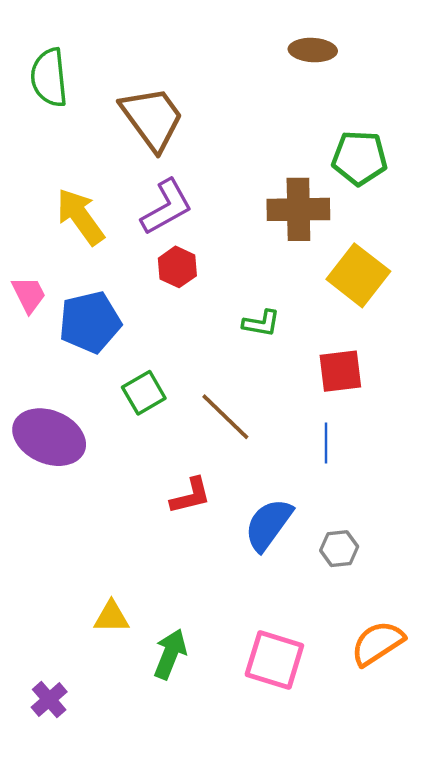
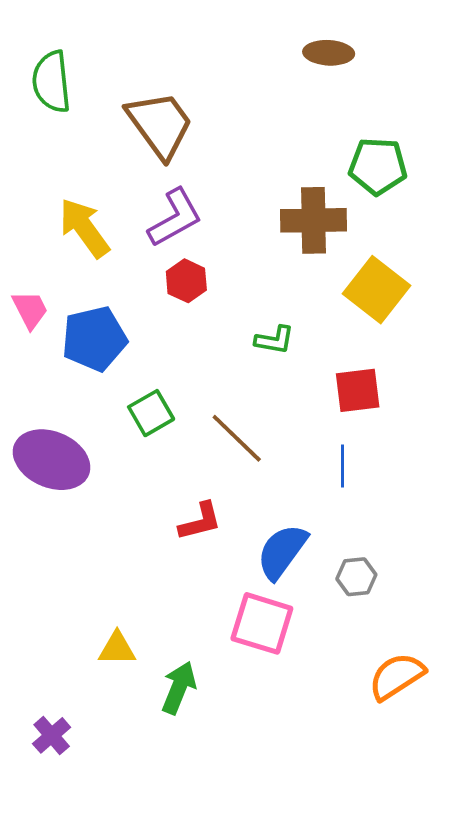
pink square: (274, 660) -> (262, 623), moved

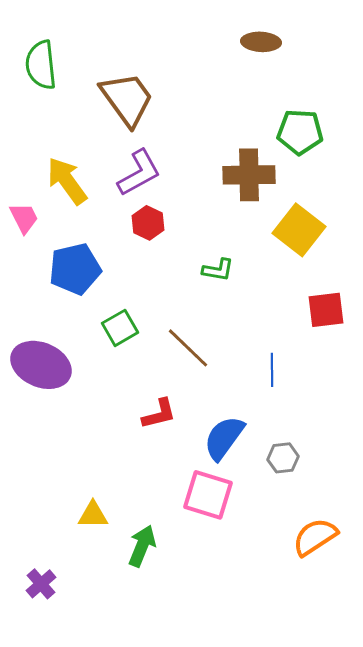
pink trapezoid: (30, 310) -> (24, 218), moved
red square: (358, 390) -> (326, 310), moved

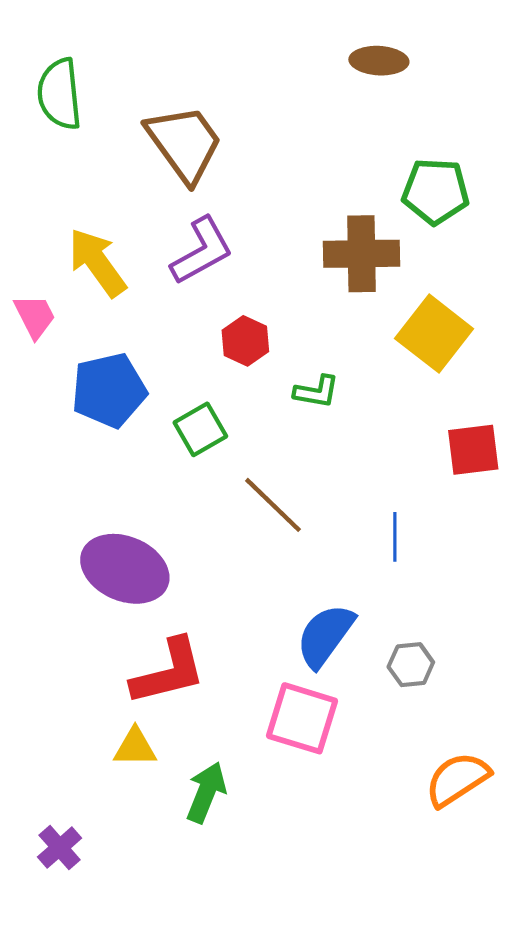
red hexagon: (148, 223) -> (245, 341), moved
green square: (120, 328) -> (200, 429), moved
purple ellipse: (41, 365) -> (125, 569), moved
red L-shape: (159, 414) -> (168, 672), moved, size x1.5

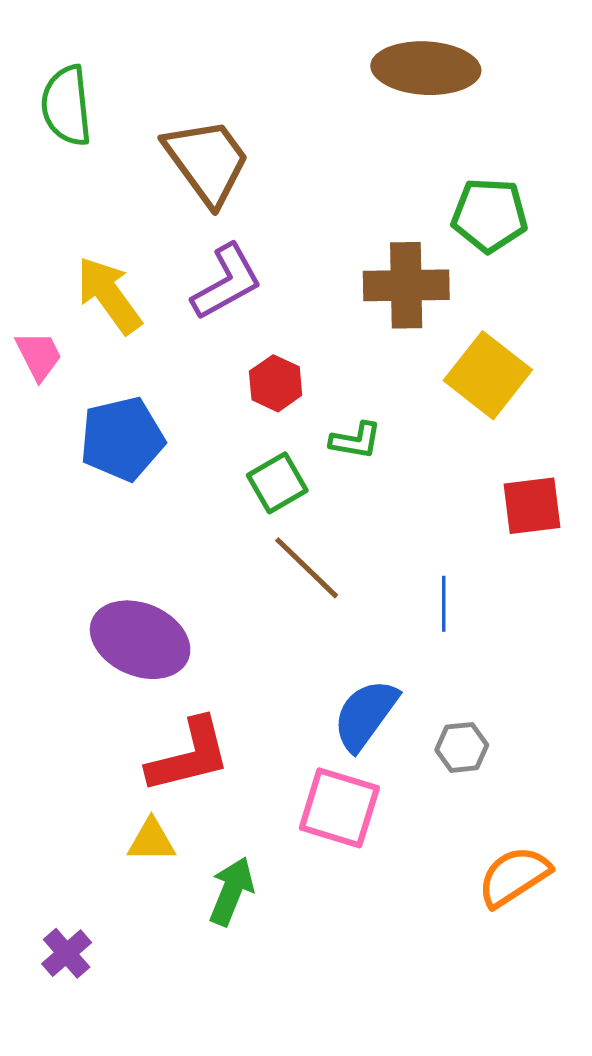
brown ellipse: (379, 61) -> (426, 68), size x1.6
green square: (200, 429) -> (277, 483), moved

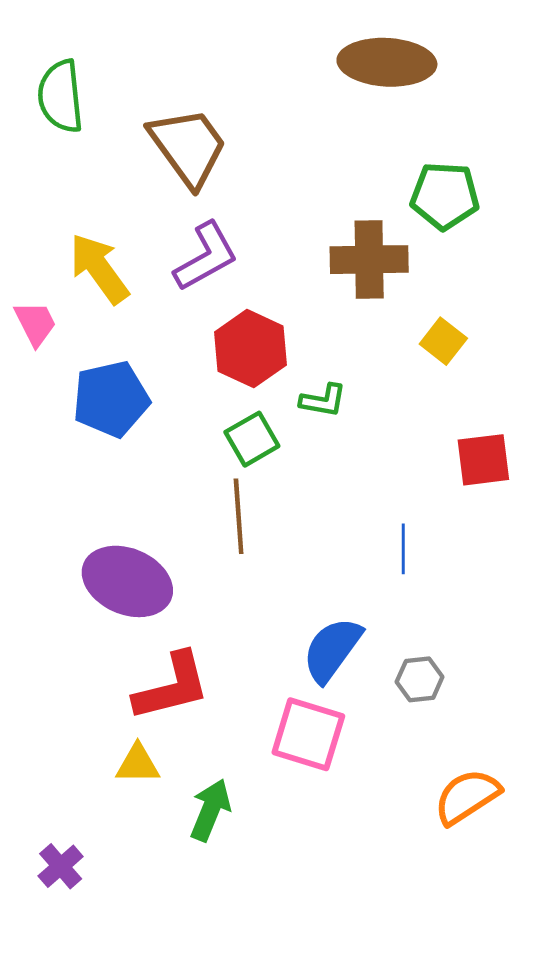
yellow square: (488, 375) -> (443, 341), size x0.6
red hexagon: (276, 383) -> (250, 349), size x1.5
brown line: (307, 568) -> (239, 516), moved, turned 42

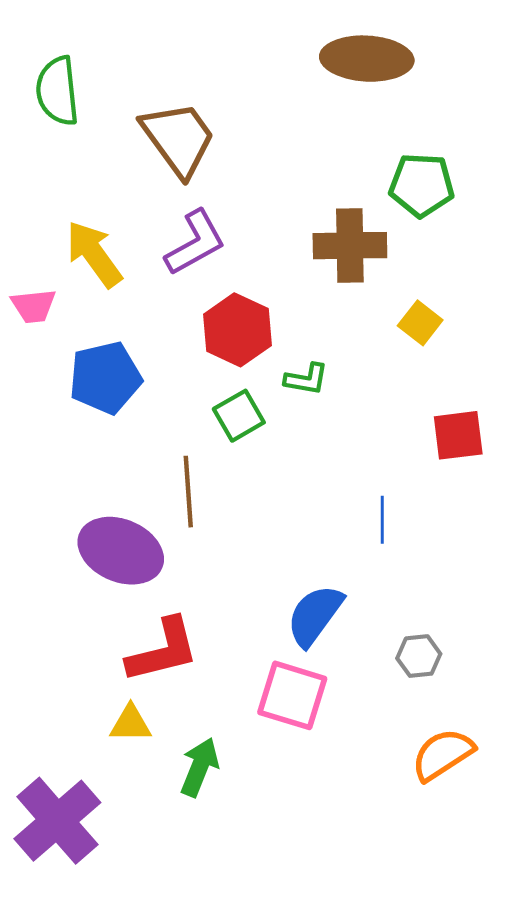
pink trapezoid: (35, 323) -> (34, 306), turned 111
brown line: (239, 516) -> (188, 492), moved
gray hexagon: (420, 679) -> (419, 656), moved
purple cross: (61, 866) -> (57, 821), size x2.0

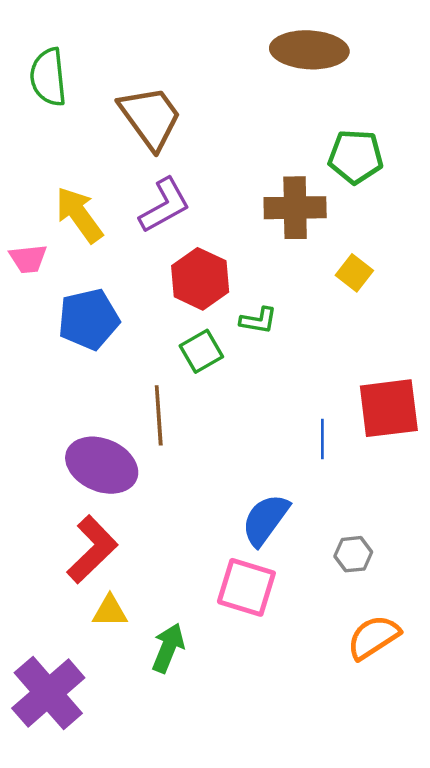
red square: (458, 435) -> (389, 408), moved, size x1.4
red L-shape: (163, 650) -> (92, 549), moved, turned -30

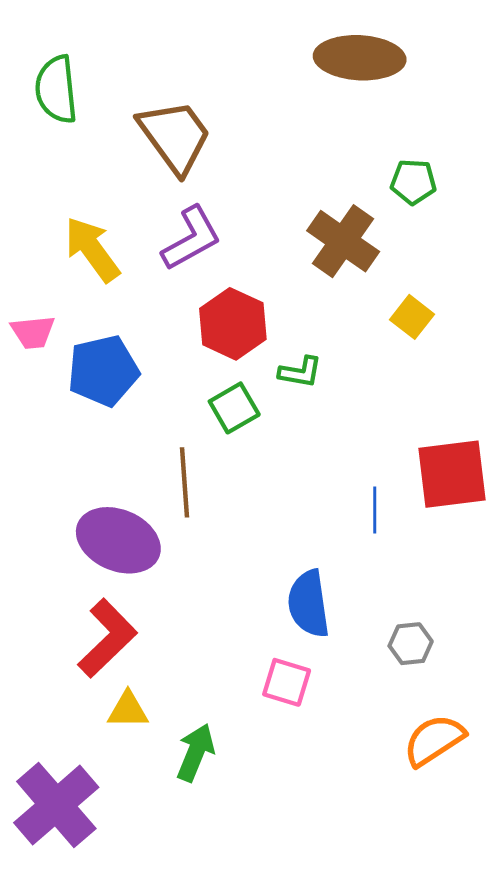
green pentagon: (356, 157) -> (413, 182), size x0.7
brown cross: (295, 208) -> (343, 241), turned 36
pink trapezoid: (28, 259) -> (33, 332), moved
blue semicircle: (265, 520) -> (309, 604), turned -44
pink square: (246, 587) -> (287, 682), size x0.7

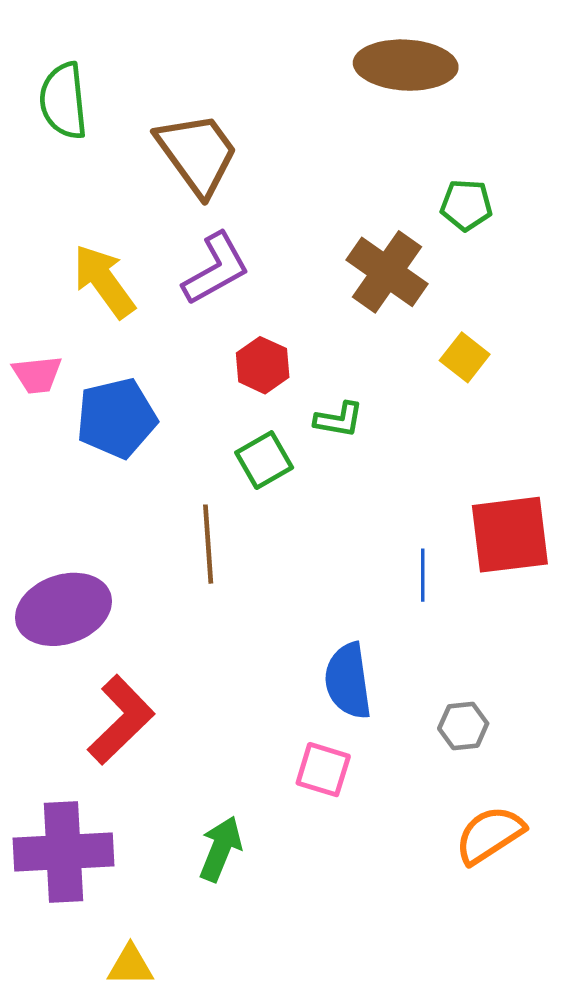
red hexagon: (233, 324) -> (263, 365), size x0.7
purple ellipse: (118, 540) -> (63, 609), moved, turned -42
yellow triangle: (128, 710) -> (130, 966), moved
purple cross: (56, 805) -> (63, 852), moved, turned 38

